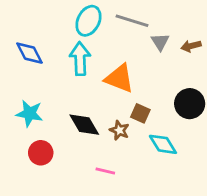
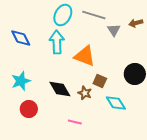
brown arrow: (191, 46) -> (136, 23), moved
cyan star: (29, 113) -> (21, 81), turned -30

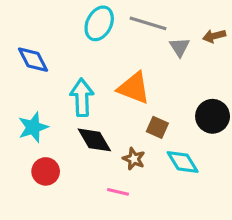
cyan arrow: (57, 42) -> (82, 97), moved
brown star: (85, 93) -> (134, 159), moved

